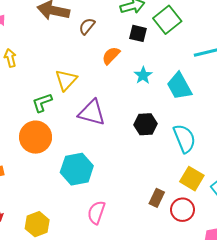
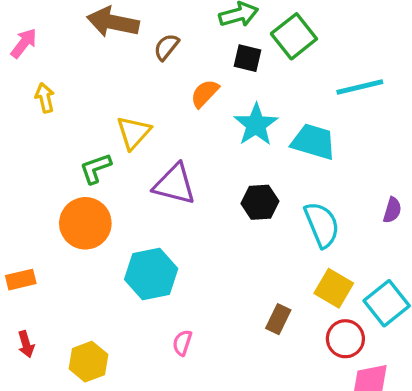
cyan star: (143, 75) -> (256, 125), size x1.5
cyan trapezoid: (179, 86) -> (313, 142), turned 136
red circle: (183, 210) -> (345, 339), moved
pink semicircle: (96, 212) -> (182, 343), size x0.7

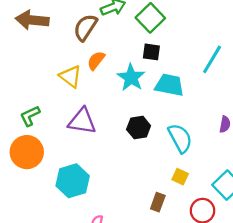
brown semicircle: (166, 47) -> (85, 27), moved, size x1.5
black square: (248, 58) -> (151, 52), moved
cyan line: (360, 87) -> (212, 59), moved, turned -40
yellow triangle: (134, 133) -> (70, 76), moved, turned -30
yellow square: (334, 288) -> (180, 177), moved, size x0.7

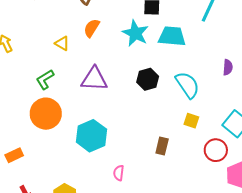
orange semicircle: (96, 60) -> (92, 28), moved
yellow triangle: (70, 76) -> (62, 43), moved, size x0.7
brown rectangle: (158, 202) -> (162, 146), moved

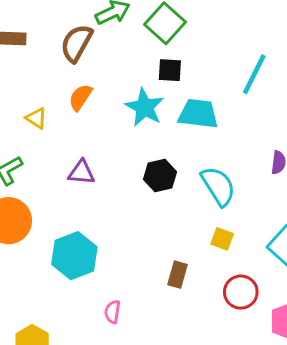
purple triangle: (94, 79) -> (82, 172), size x0.7
red circle: (216, 150) -> (241, 292), moved

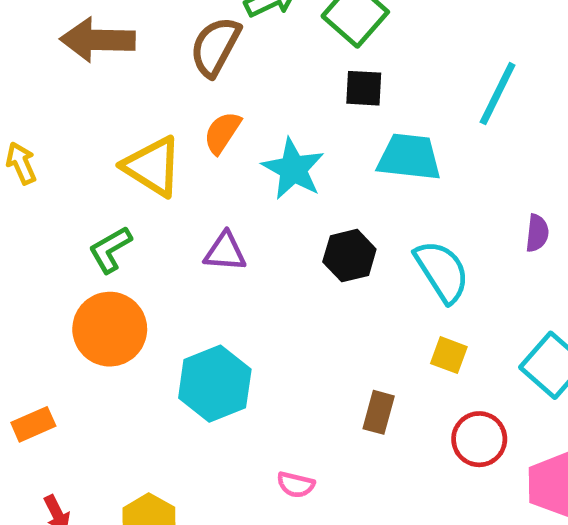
cyan star: (145, 107) -> (293, 169), moved
yellow triangle: (36, 118) -> (153, 166), size x1.8
pink semicircle: (112, 312) -> (296, 485), moved, turned -85

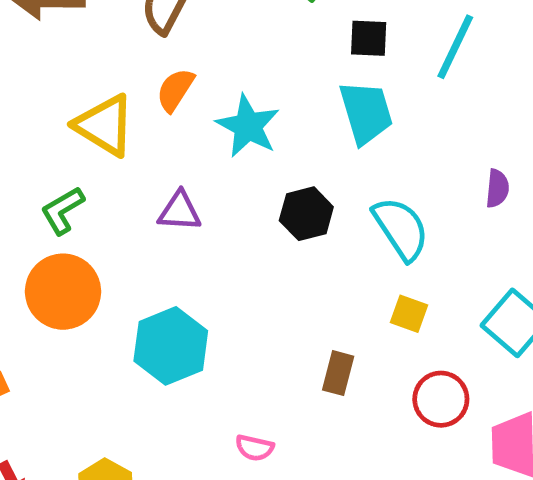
black square: (364, 88) -> (369, 38), moved
cyan trapezoid: (409, 157) -> (366, 113), turned 68

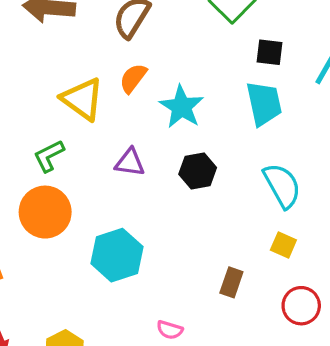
black hexagon: (306, 214) -> (198, 171), moved

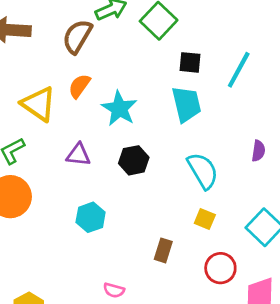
cyan hexagon: (117, 255) -> (91, 217), moved, size x0.7

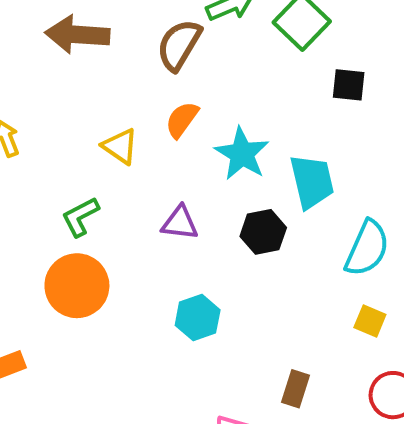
yellow triangle: (38, 104) -> (120, 146), size x0.7
cyan trapezoid: (186, 104) -> (312, 181), moved
cyan semicircle: (203, 171) -> (367, 248), turned 54
brown rectangle: (163, 250) -> (296, 389), moved

